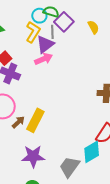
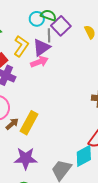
yellow L-shape: (33, 32) -> (21, 46), moved

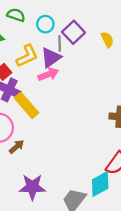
green semicircle: (48, 15) -> (16, 15), moved
yellow L-shape: (21, 46) -> (27, 56), turned 30
yellow rectangle: (29, 123) -> (26, 105), moved, turned -70

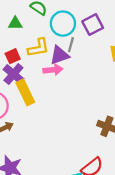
cyan circle: (45, 24) -> (63, 24), size x1.5
purple square: (73, 32) -> (93, 25), moved

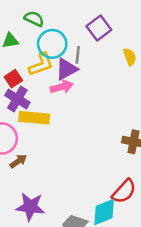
cyan circle: (63, 24) -> (52, 44), moved
yellow rectangle: (25, 92) -> (34, 118), turned -50

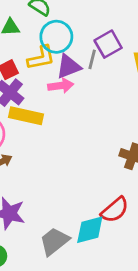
purple square: (99, 28) -> (108, 44), moved
gray line: (78, 55) -> (92, 59), moved

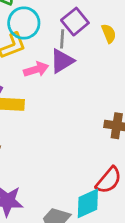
purple triangle: (69, 67) -> (62, 61), moved

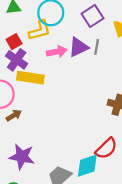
gray line: (62, 39) -> (97, 47), moved

